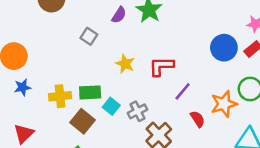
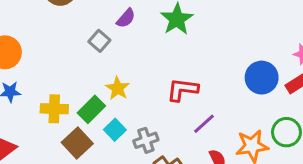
purple semicircle: (119, 15) -> (126, 18), moved
yellow star: (125, 64) -> (118, 88), moved
green rectangle: (90, 92) -> (91, 109), turned -50

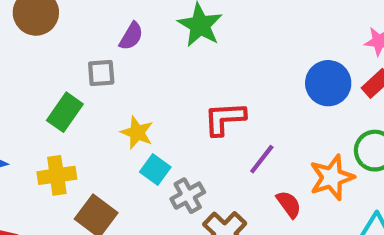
gray square: (99, 41) -> (101, 73), turned -35
green rectangle: (91, 109) -> (65, 112), moved
cyan square: (115, 130) -> (155, 170), moved

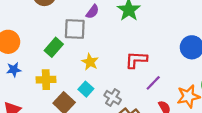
gray square: (101, 73) -> (75, 29), size x1.5
cyan square: (155, 170) -> (86, 89), moved
gray cross: (188, 196) -> (113, 98), turned -35

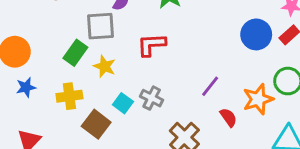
red L-shape: (136, 60) -> (151, 45), moved
yellow star: (90, 62) -> (105, 66), moved
gray cross: (113, 98) -> (152, 98), moved

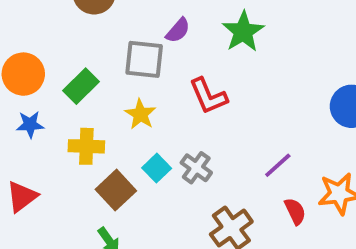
red L-shape: (151, 45) -> (208, 96), turned -120
green rectangle: (75, 53) -> (81, 86), moved

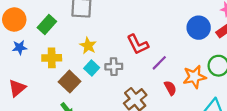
red L-shape: (208, 96) -> (138, 44), moved
yellow star: (140, 114) -> (88, 46), moved
gray cross: (196, 168) -> (114, 67), turned -35

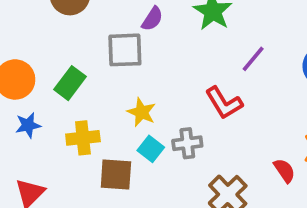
purple line: (159, 63) -> (253, 59), moved
brown square: (70, 82) -> (116, 175), turned -35

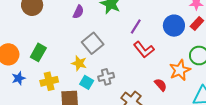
gray square: (125, 50) -> (93, 43), moved, turned -30
red L-shape: (224, 103) -> (144, 50), moved

